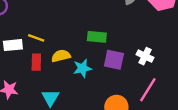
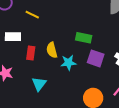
yellow line: (36, 38) -> (32, 15), moved
yellow semicircle: (61, 56) -> (52, 50), turned -98

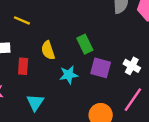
green rectangle: (84, 38) -> (85, 44), turned 56
yellow semicircle: (52, 50) -> (48, 50), moved

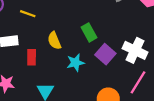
white cross: (132, 66) -> (135, 50), size x1.5
purple square: (101, 68) -> (105, 54), turned 30

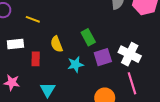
purple square: (105, 54) -> (103, 57), turned 30
pink line: (138, 82) -> (132, 83), turned -50

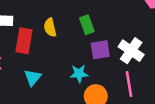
red rectangle: (36, 59) -> (24, 41), size x1.5
cyan star: (75, 64) -> (79, 74), moved

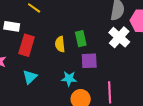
yellow semicircle: (50, 27) -> (60, 44), moved
white cross: (131, 51) -> (119, 37), moved

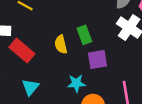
red rectangle: (27, 45) -> (22, 51), turned -60

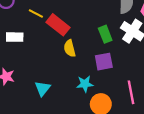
green rectangle: (84, 35) -> (105, 34), moved
red rectangle: (22, 51) -> (58, 25), moved

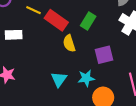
green rectangle: (105, 34) -> (88, 21), moved, turned 56
cyan triangle: (43, 89) -> (59, 79), moved

